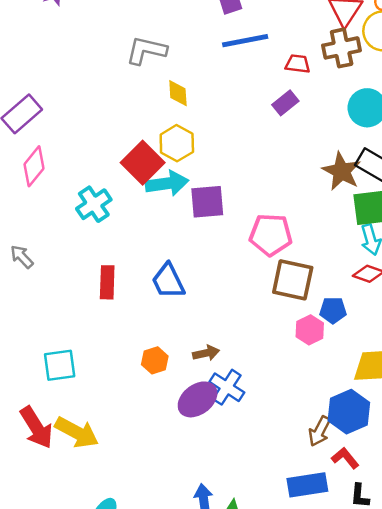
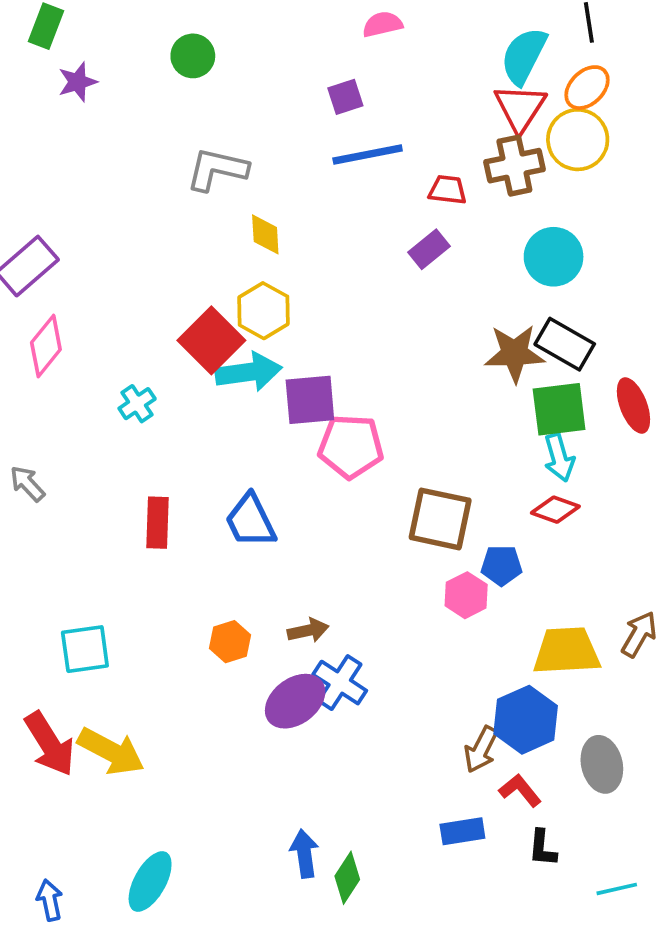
brown star: (342, 171) -> (514, 353), turned -30
cyan cross: (94, 204) -> (137, 404), size x0.7
pink pentagon: (271, 235) -> (351, 446), moved
blue rectangle: (307, 485) -> (462, 831), size x0.7

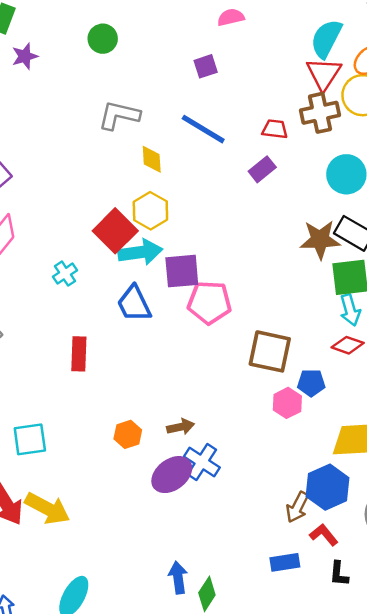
blue line: (368, 154) -> (203, 129), moved, turned 42
blue trapezoid: (250, 521) -> (134, 304), moved

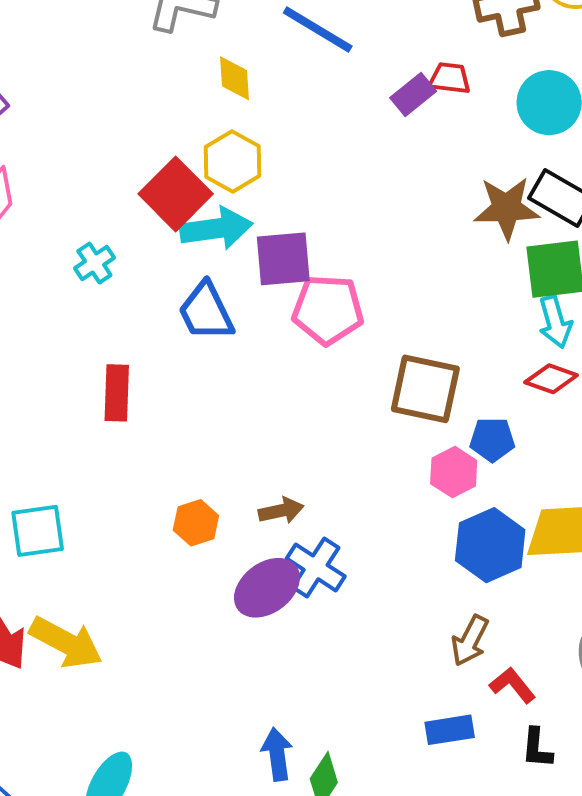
red trapezoid: (275, 129) -> (450, 78), moved
blue hexagon: (328, 487) -> (490, 545), moved

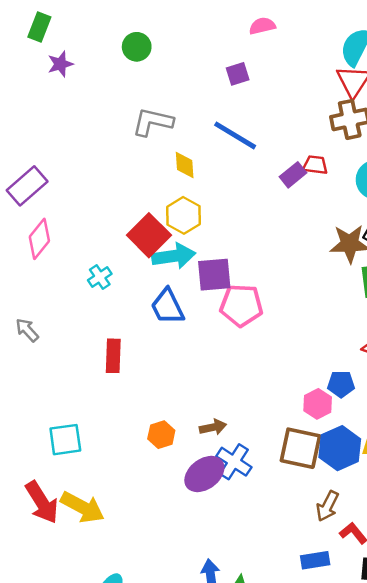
brown square: (425, 389) -> (300, 448), moved

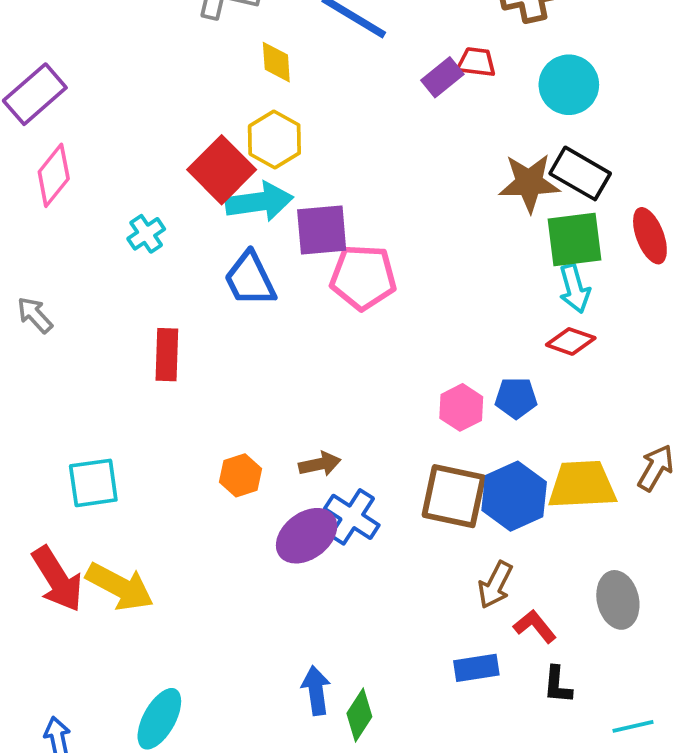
pink hexagon: (318, 404) -> (461, 407), moved

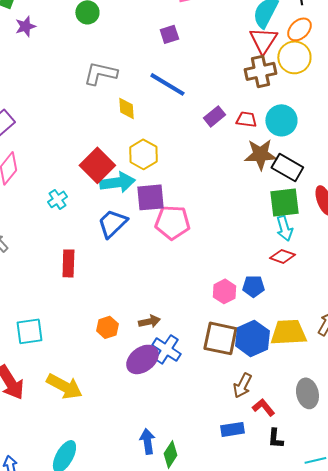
red trapezoid: (476, 62) -> (246, 119), moved
yellow hexagon: (274, 139) -> (143, 154), moved
brown star: (529, 183) -> (260, 154), moved
blue trapezoid: (250, 279) -> (112, 223), turned 72
yellow arrow: (120, 587) -> (64, 386), moved

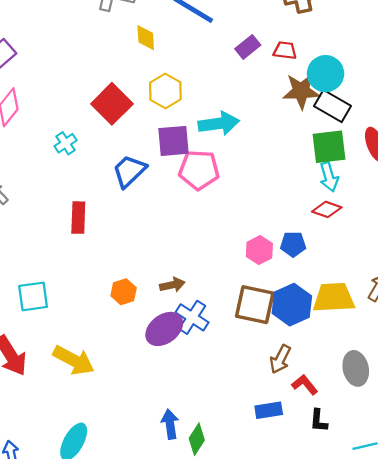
cyan circle: (281, 120) -> (326, 74), moved
cyan arrow: (117, 182) -> (219, 124), moved

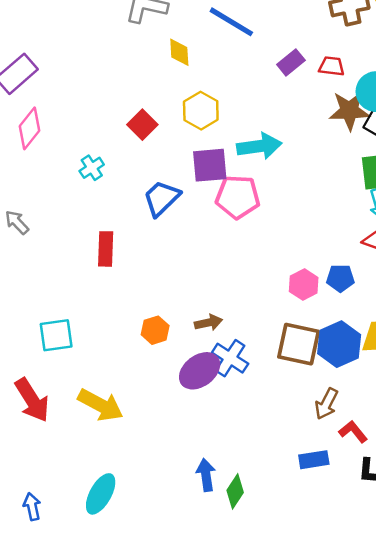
red square: (112, 104) -> (142, 125), size x0.7

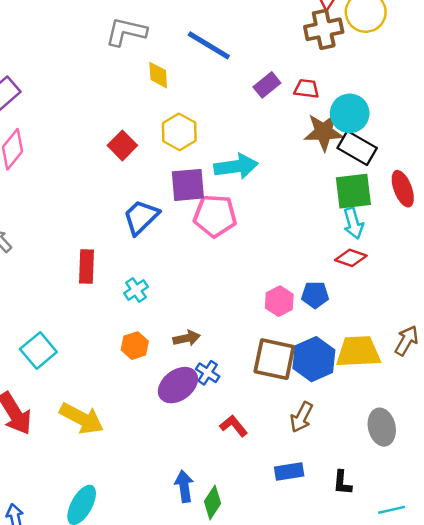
cyan cross: (92, 168) -> (136, 290), moved
cyan square: (56, 335) -> (38, 350), turned -32
blue cross: (230, 358) -> (208, 373), size x0.7
red L-shape: (353, 432) -> (234, 426), moved

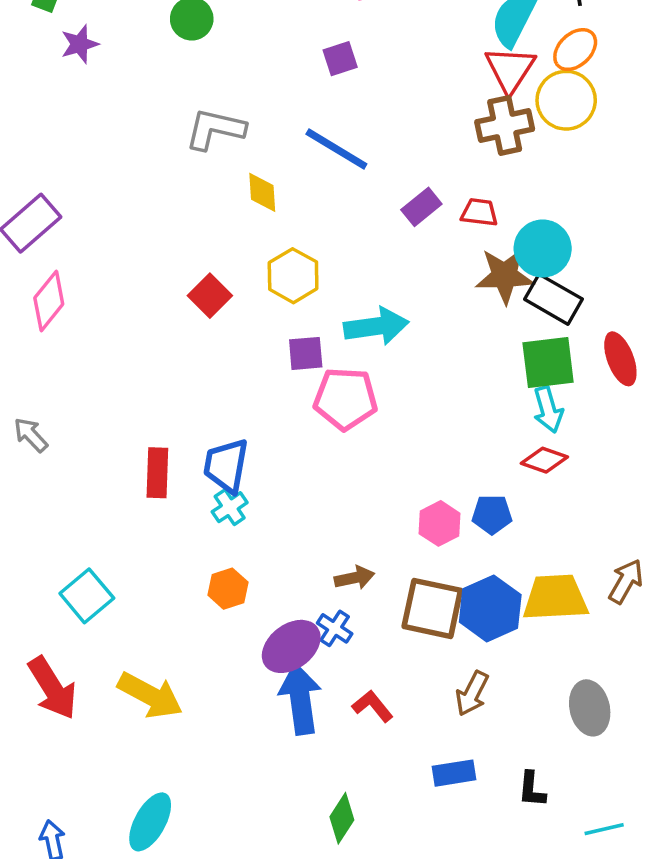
purple square: (188, 185) -> (306, 353), size x0.7
blue trapezoid: (141, 217) -> (226, 466), moved, turned -36
brown arrow: (187, 338) -> (355, 578), moved
blue arrow: (184, 486) -> (300, 699), moved, size x1.5

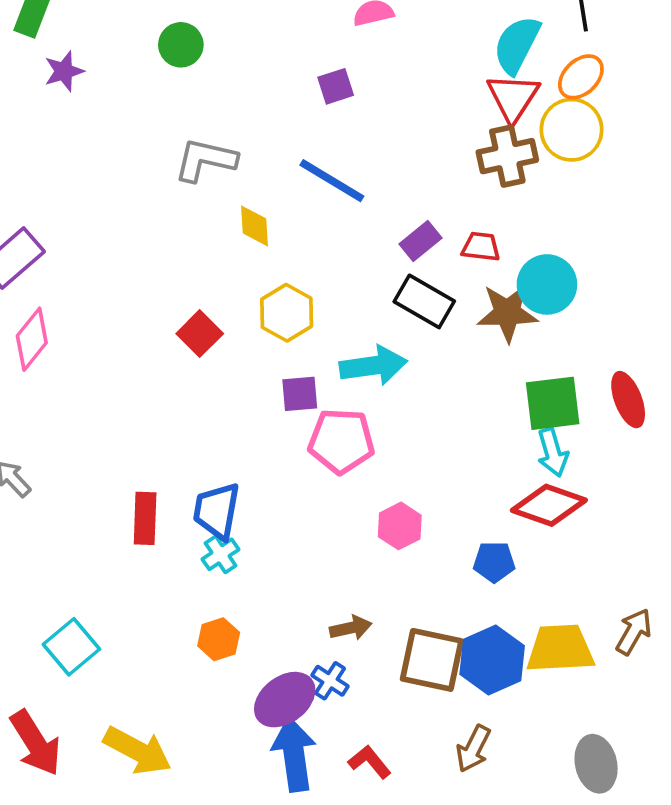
black rectangle: (553, 299) -> (424, 301), moved
red diamond: (544, 460) -> (549, 505), size x1.5
pink hexagon: (440, 523) -> (400, 526), moved

